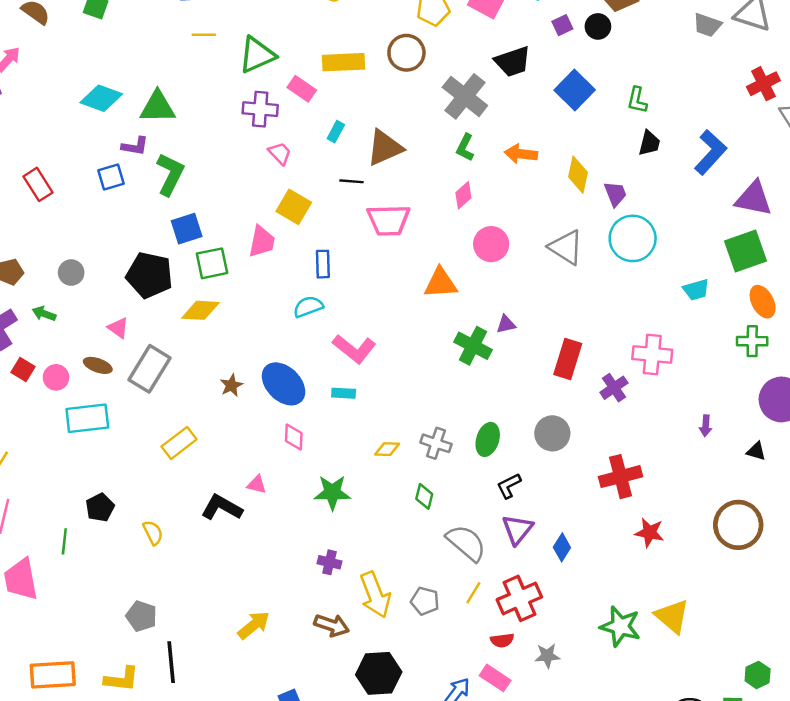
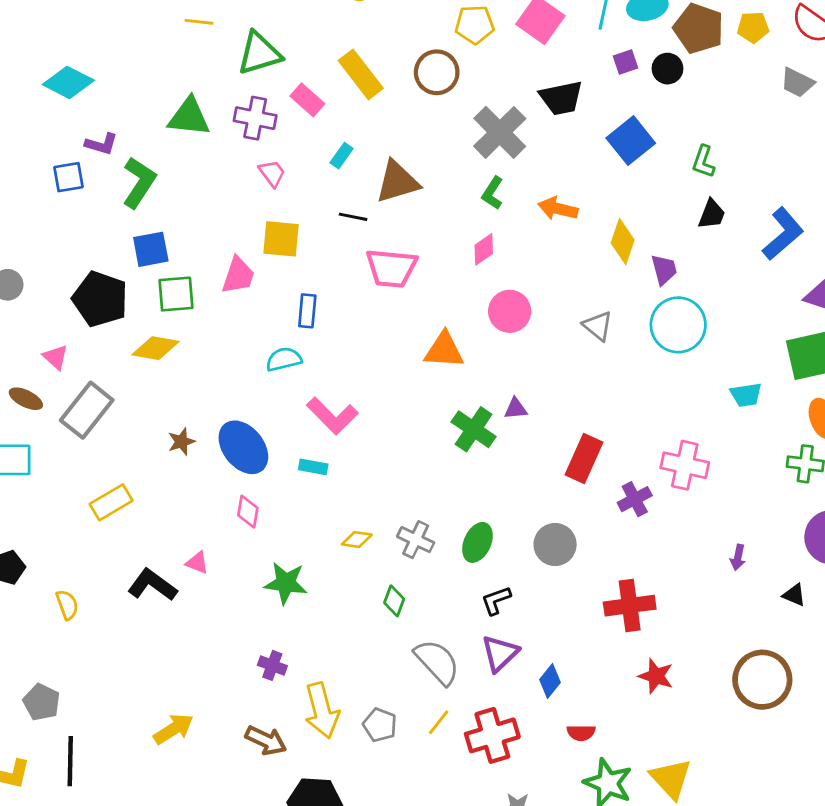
yellow rectangle: (344, 62) -> (361, 74), turned 48
green triangle: (158, 107) -> (189, 117), moved
yellow square: (294, 207) -> (281, 239), turned -32
gray triangle: (566, 247) -> (598, 326), size x0.7
red semicircle: (502, 640) -> (581, 733), moved

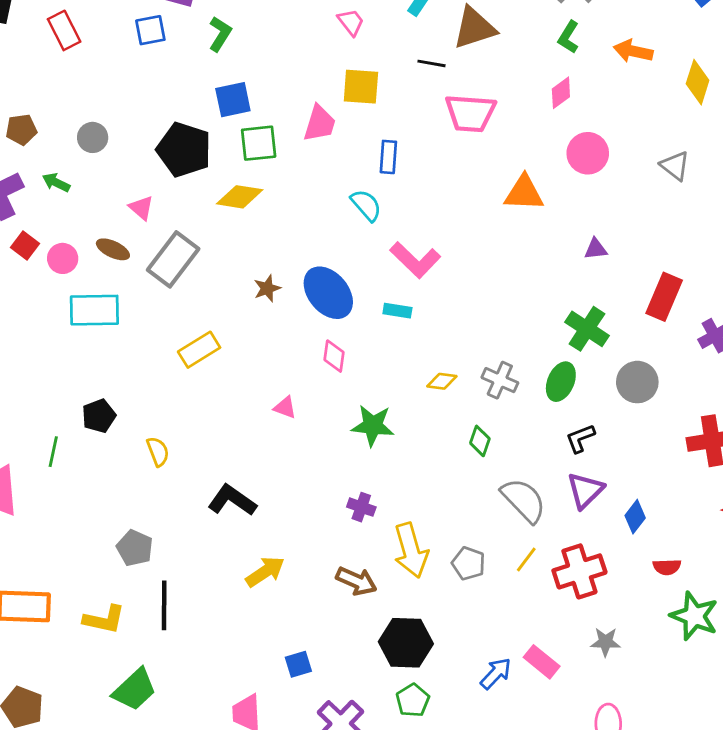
green L-shape: (139, 182) -> (220, 34), size x0.7
cyan semicircle: (284, 359) -> (366, 205), turned 64
green cross: (474, 429) -> (587, 329), moved
black L-shape: (152, 585) -> (232, 500), moved

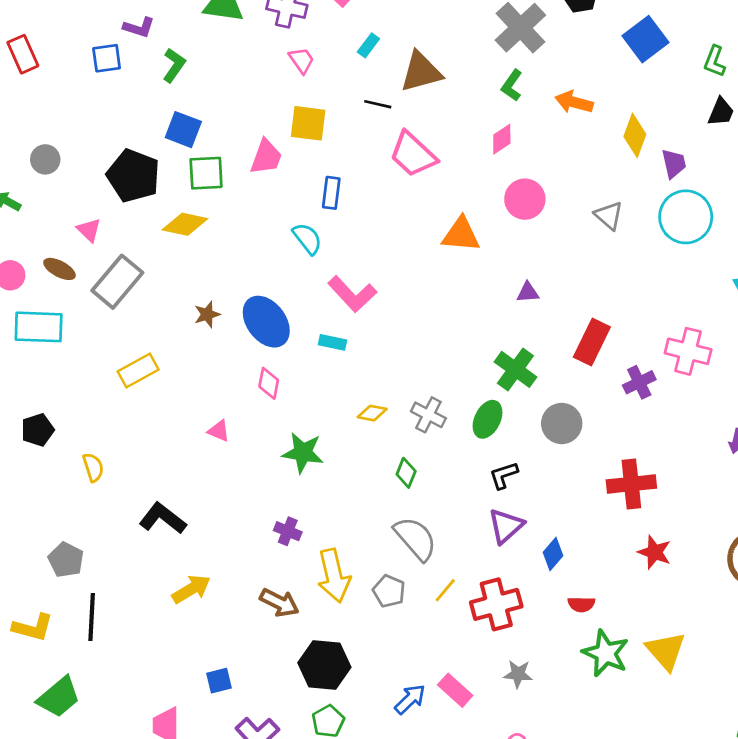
blue square: (233, 100) -> (183, 130), turned 30
pink trapezoid: (470, 113) -> (413, 154), turned 36
gray semicircle: (524, 500) -> (415, 539), moved

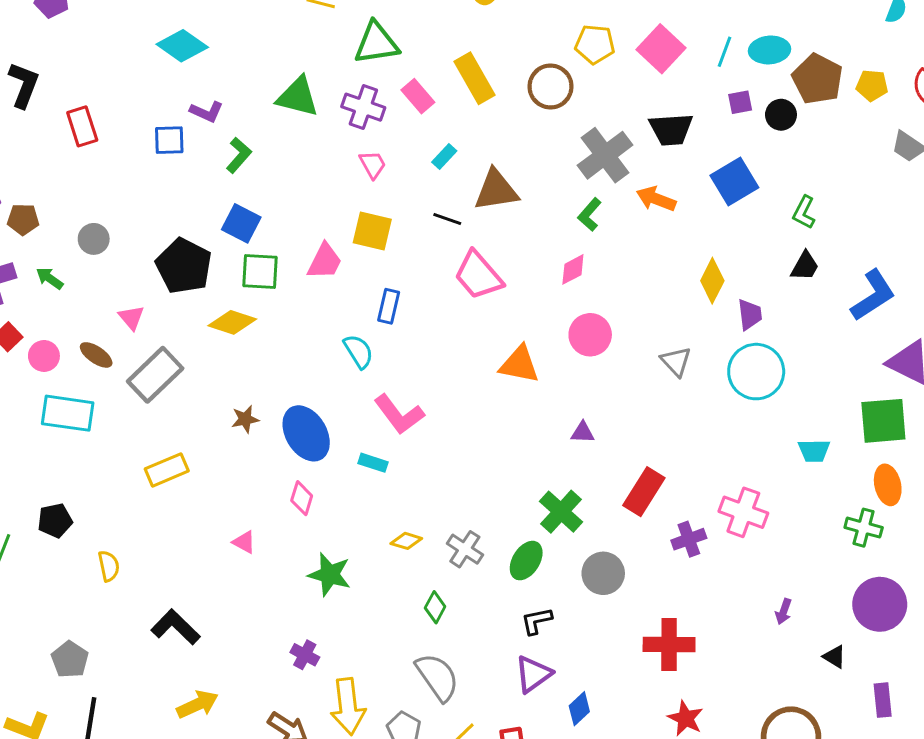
orange arrow: (574, 102) -> (656, 199), moved

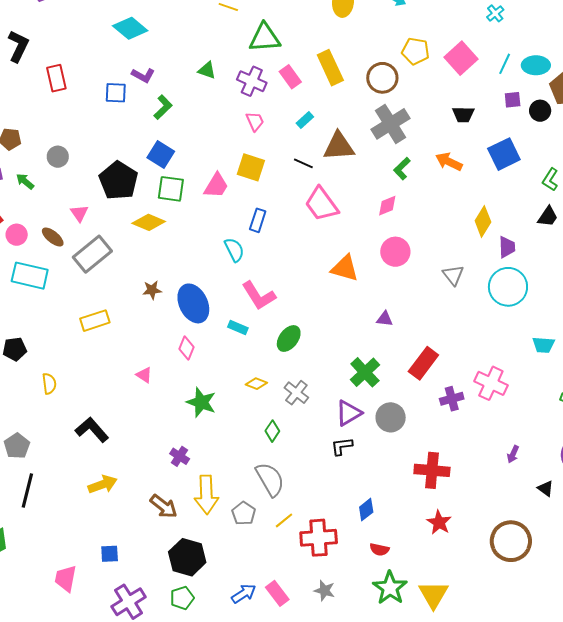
green triangle: (298, 97) -> (207, 70), size x0.6
black trapezoid: (671, 129) -> (463, 114), size x0.7
gray cross: (605, 155) -> (390, 124), moved
green ellipse: (526, 561) -> (289, 339), moved
purple triangle: (533, 674) -> (349, 413), moved

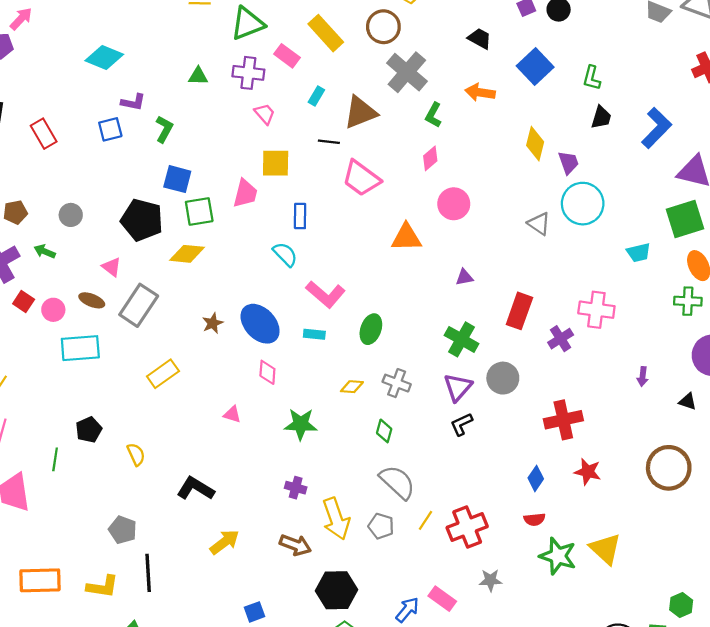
black trapezoid: (463, 114) -> (480, 38), turned -135
gray triangle: (453, 275) -> (539, 224), moved
blue diamond: (366, 510) -> (536, 478), moved

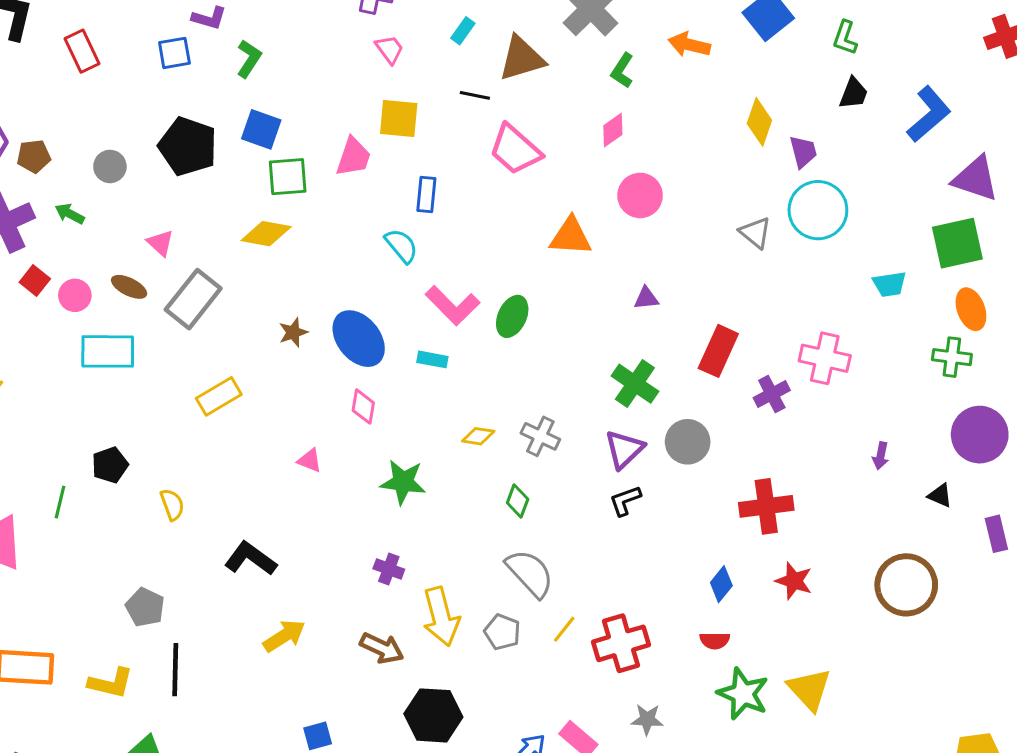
black pentagon: (142, 220) -> (188, 146), moved
green ellipse: (371, 329) -> (512, 316), moved

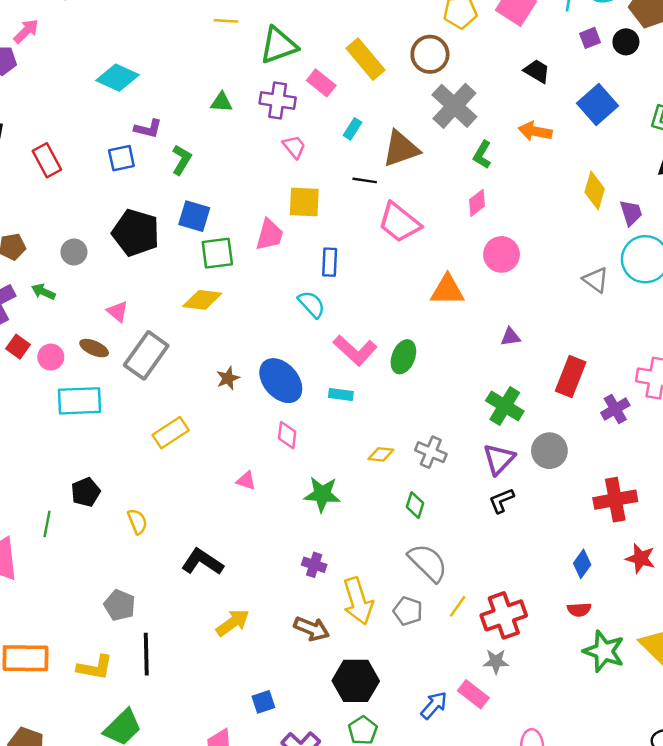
gray star: (647, 719) -> (496, 661), moved

